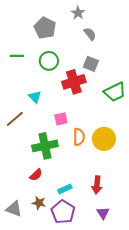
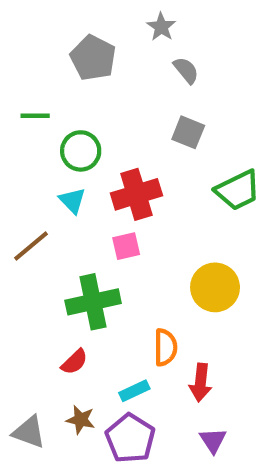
green circle: (49, 61) -> (81, 151), moved
red cross: (74, 82) -> (136, 194), moved
orange semicircle: (79, 137) -> (165, 347), moved

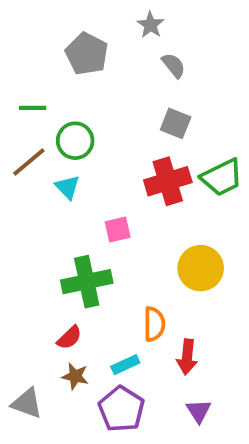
red cross: (136, 194) -> (168, 181), moved
brown line: (31, 246) -> (29, 162), moved
brown star: (81, 420) -> (75, 376), moved

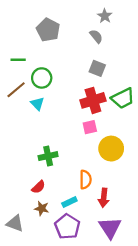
gray star: (150, 25) -> (105, 16), moved
pink square: (118, 230) -> (90, 127), moved
green cross: (87, 282) -> (48, 156), size x0.7
purple triangle: (199, 411) -> (110, 228), size x1.6

